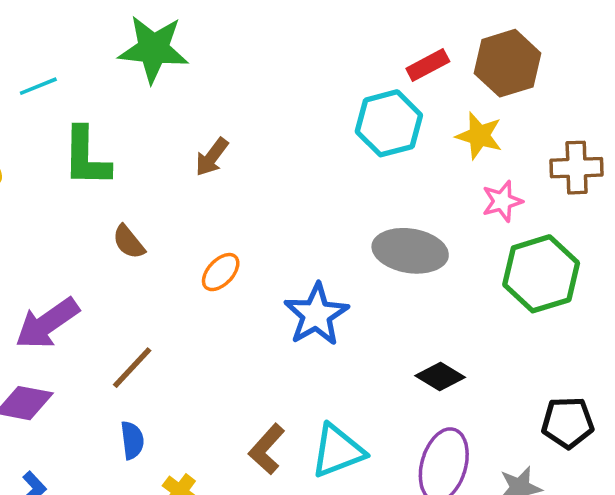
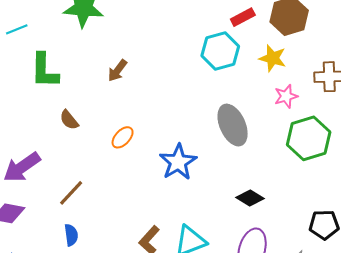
gray ellipse: (410, 251) -> (233, 125), turned 57

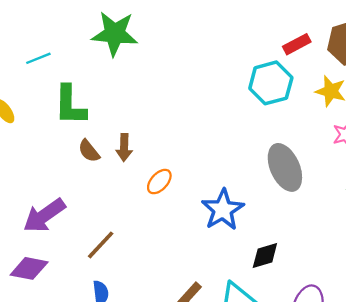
brown arrow: (117, 71) -> (124, 147), moved, turned -35
brown semicircle: (69, 120) -> (89, 151), moved
black diamond: (250, 198) -> (265, 255), moved, turned -48

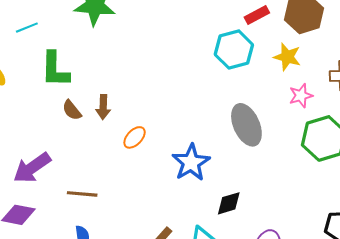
brown line: (101, 245) -> (82, 194), turned 52

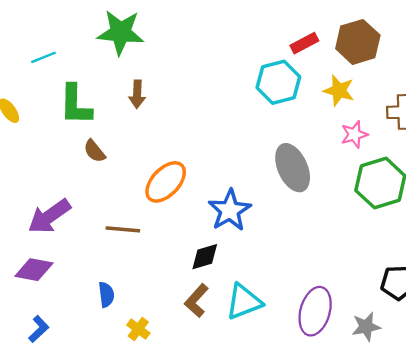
brown arrow: (103, 107) -> (137, 94), moved
orange ellipse: (135, 137) -> (166, 182), size x1.6
brown line: (82, 194) -> (123, 229), moved
black diamond: (229, 203) -> (205, 257), moved

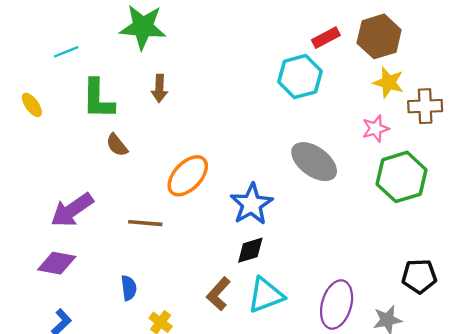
yellow star: (339, 91) -> (389, 82), moved
gray ellipse: (293, 168) -> (314, 162), turned -30
black diamond: (205, 257) -> (250, 250), moved

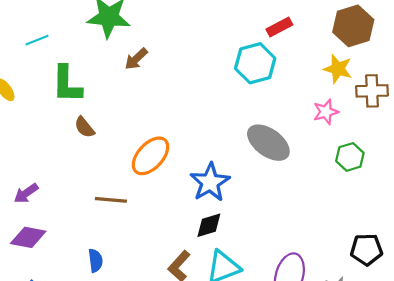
brown hexagon: (379, 36) -> (353, 26), moved
brown arrow: (159, 88) -> (136, 59), moved, turned 45
green hexagon: (402, 177) -> (350, 157), size x0.6
purple arrow: (72, 210) -> (26, 193), moved, size x0.6

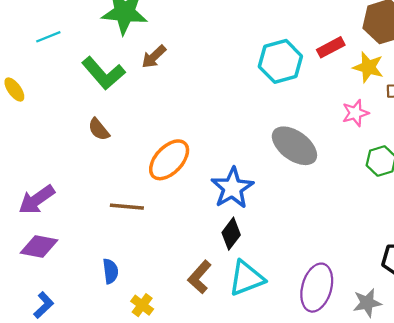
red rectangle: (279, 27) -> (331, 47), moved
green L-shape: (67, 84) -> (103, 73), moved, turned -42
purple arrow: (26, 193) -> (37, 200), size x1.4
black diamond: (209, 225) -> (231, 234), turned -36

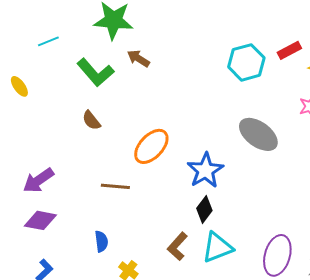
brown arrow: (154, 57) -> (138, 58), turned 75

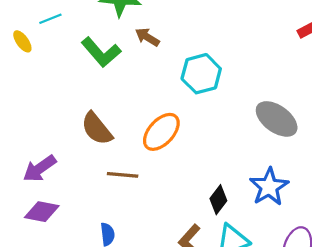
cyan hexagon: (246, 62) -> (201, 74), moved
yellow ellipse: (19, 86) -> (22, 41), moved
brown semicircle: (91, 120) -> (97, 129), moved, size x1.6
blue star: (205, 170) -> (269, 187), moved

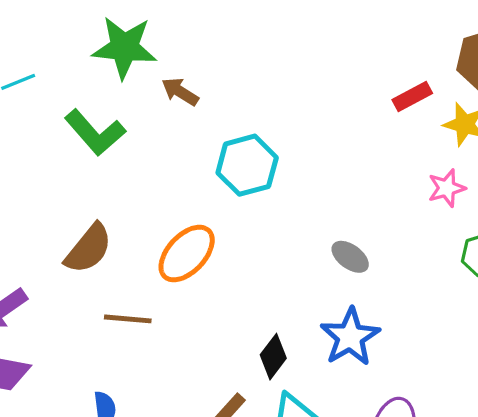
brown arrow: (147, 37) -> (180, 92), moved
gray ellipse: (277, 119) -> (350, 257), moved, size x0.6
brown semicircle: (97, 129) -> (88, 249), turned -102

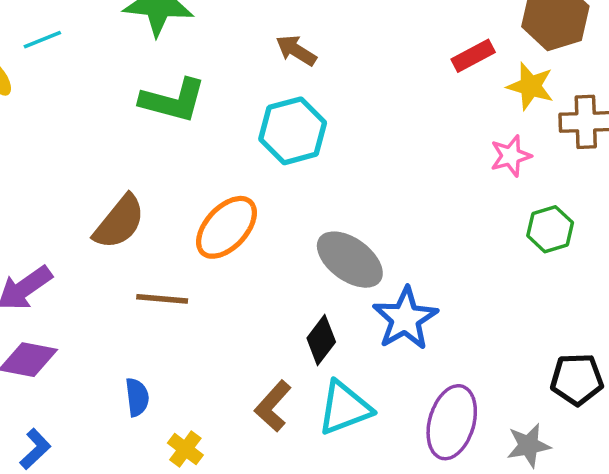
brown arrow: (180, 92) -> (296, 50), moved
green L-shape: (95, 132) -> (173, 100), moved, turned -34
gray ellipse: (350, 257) -> (350, 260), moved, size x1.6

